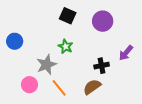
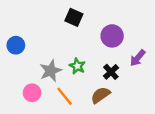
purple circle: (103, 21) -> (112, 36), moved
green star: (66, 47) -> (77, 66), moved
black cross: (102, 66) -> (111, 72), turned -32

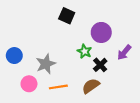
blue circle: (16, 45) -> (14, 56), moved
green star: (77, 66) -> (84, 51), moved
orange line: (65, 96) -> (58, 87), turned -60

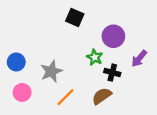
black cross: (100, 65) -> (112, 73), turned -32
pink circle: (29, 84) -> (22, 92), moved
orange line: (58, 87) -> (65, 97), turned -36

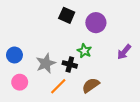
purple circle: (113, 36) -> (96, 23), moved
black cross: (112, 73) -> (70, 64), moved

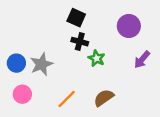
purple circle: (96, 23) -> (129, 26), moved
gray star: (46, 63) -> (42, 64), moved
black cross: (70, 64) -> (80, 42), moved

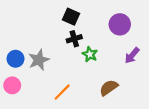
black cross: (80, 42) -> (74, 39), turned -32
pink circle: (22, 94) -> (12, 85), moved
brown semicircle: (104, 98) -> (109, 88), moved

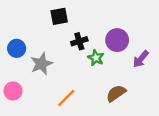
black square: (71, 17) -> (59, 16), moved, turned -35
purple circle: (120, 24) -> (117, 40), moved
blue circle: (16, 59) -> (17, 48), moved

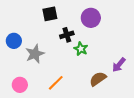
purple circle: (117, 40) -> (91, 18), moved
purple arrow: (141, 59) -> (119, 65), moved
pink circle: (13, 91) -> (20, 85), moved

